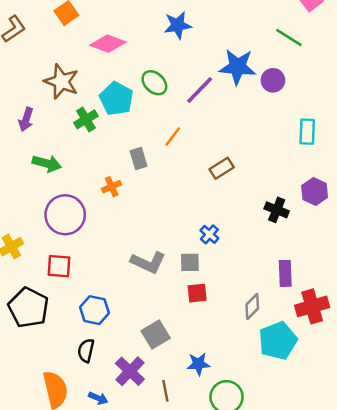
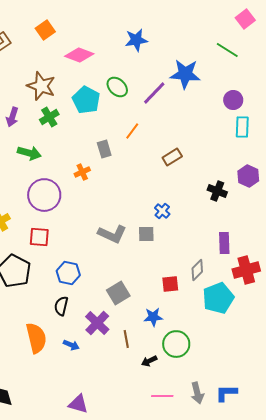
purple circle: (273, 80) -> (233, 100), moved
green cross: (86, 119) -> (49, 117), moved
red square: (197, 293) -> (170, 284), moved

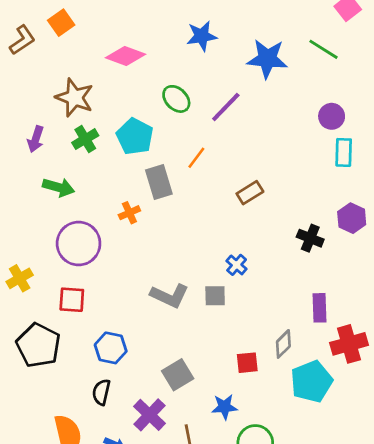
orange square: (45, 30) -> (61, 23), moved
blue star: (185, 74) -> (267, 59), moved
cyan pentagon: (86, 100) -> (135, 136), moved
gray rectangle: (104, 149) -> (159, 182), size x1.4

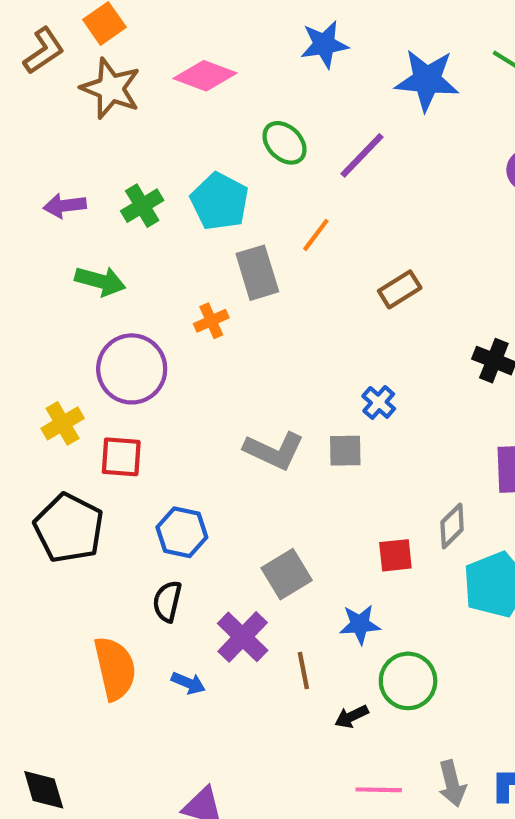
brown star: (75, 98) -> (111, 88), moved
purple arrow: (36, 139) -> (65, 206), turned 65
yellow cross: (20, 278) -> (63, 423), moved

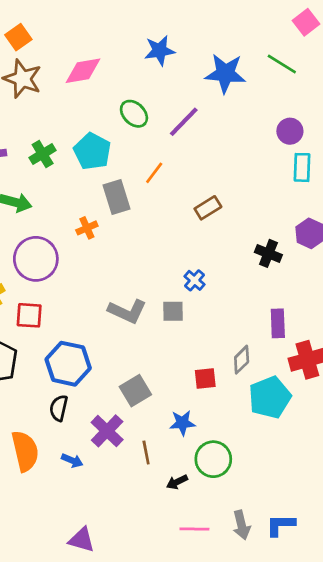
pink diamond: (205, 76) -> (83, 71), turned -30
blue hexagon: (182, 532) -> (68, 364), size x1.4

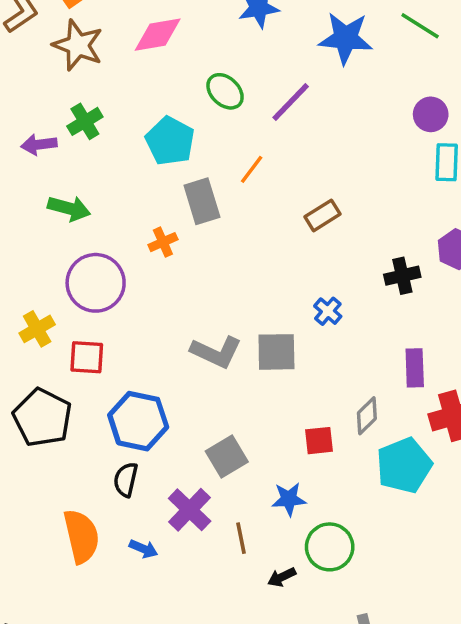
green cross: (43, 154) -> (85, 121), moved
black cross: (268, 253) -> (402, 276), turned -35
blue cross: (194, 280) -> (328, 311), moved
gray square: (173, 311) -> (276, 352), size x1.4

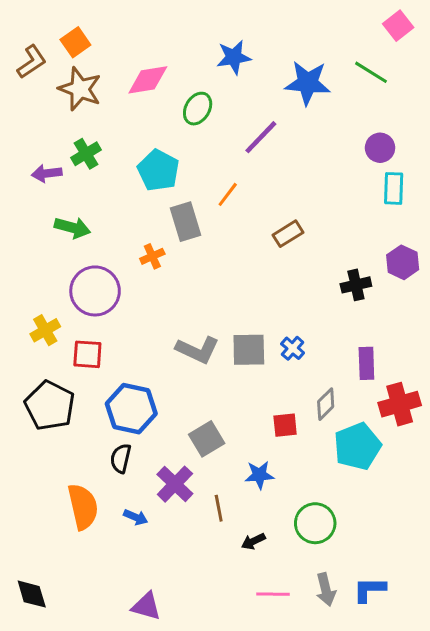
green ellipse: (225, 91) -> (198, 109), moved, turned 76
blue cross: (328, 311) -> (293, 348), moved
green circle: (330, 547) -> (315, 523), moved

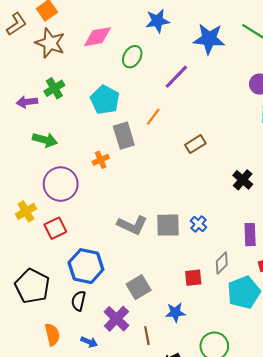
black cross: (356, 285) -> (243, 180), turned -36
red square: (87, 354) -> (55, 228), turned -30
black pentagon: (50, 406) -> (32, 286), moved
orange semicircle: (83, 507) -> (52, 335), size x0.7

